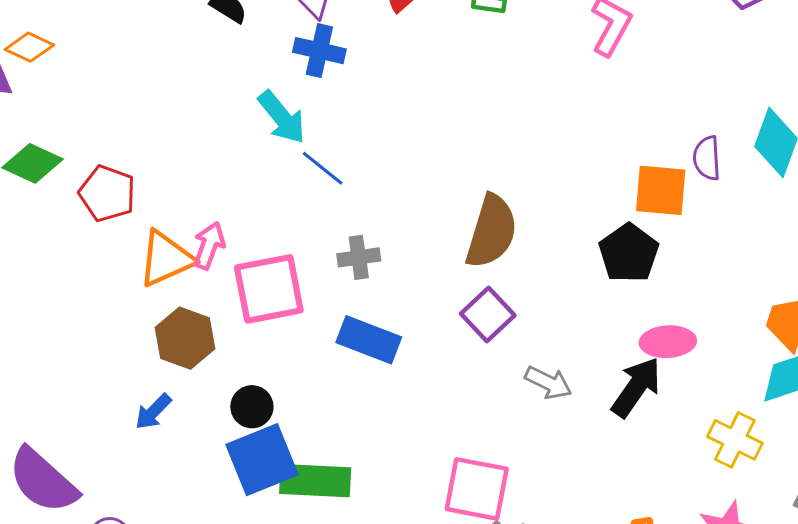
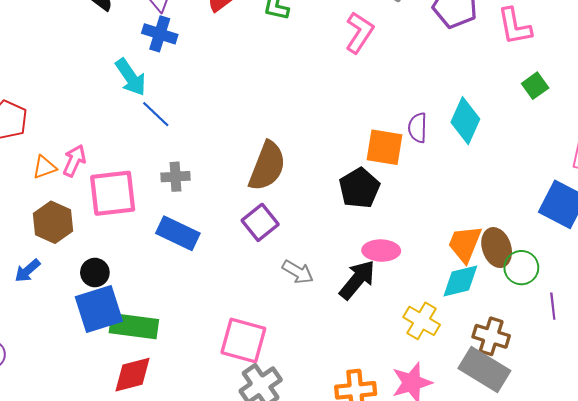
orange triangle: (166, 259) -> (44, 167), size x0.6

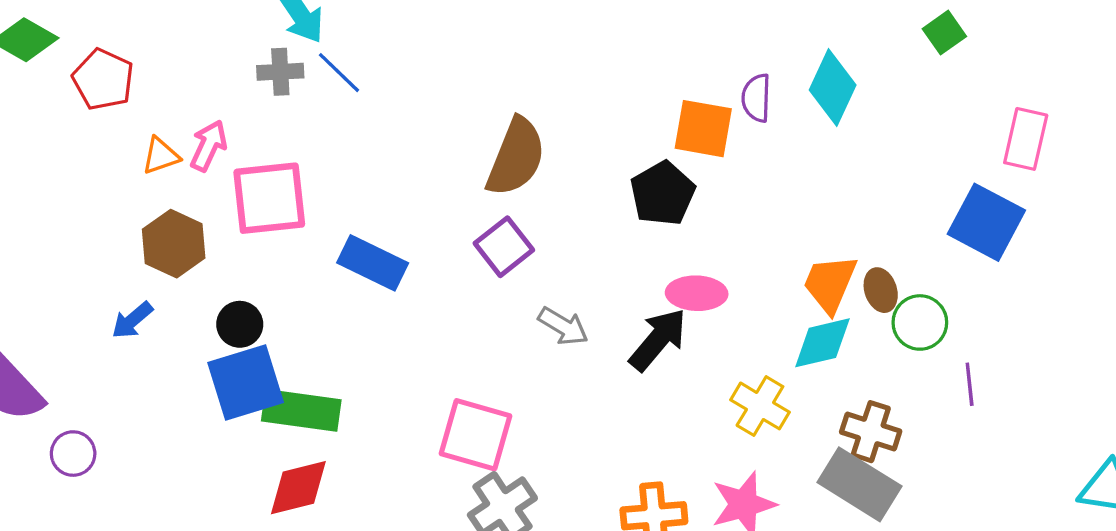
gray cross: (175, 177) -> (280, 72), moved
brown ellipse: (497, 248) -> (881, 290), size x0.7

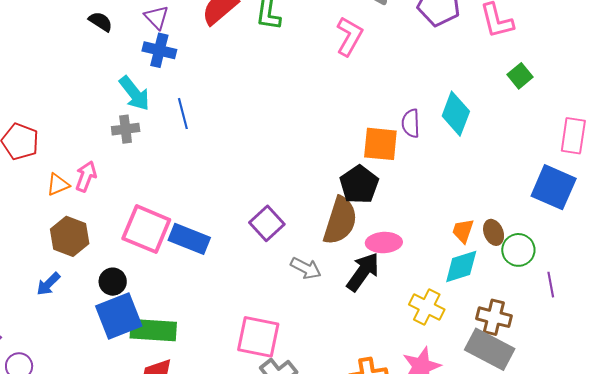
blue line: (339, 73) -> (183, 114), moved, turned 36
brown semicircle: (516, 157) -> (340, 221), moved
pink square: (269, 198) -> (146, 229), moved, turned 33
orange trapezoid: (830, 284) -> (463, 231), size x0.7

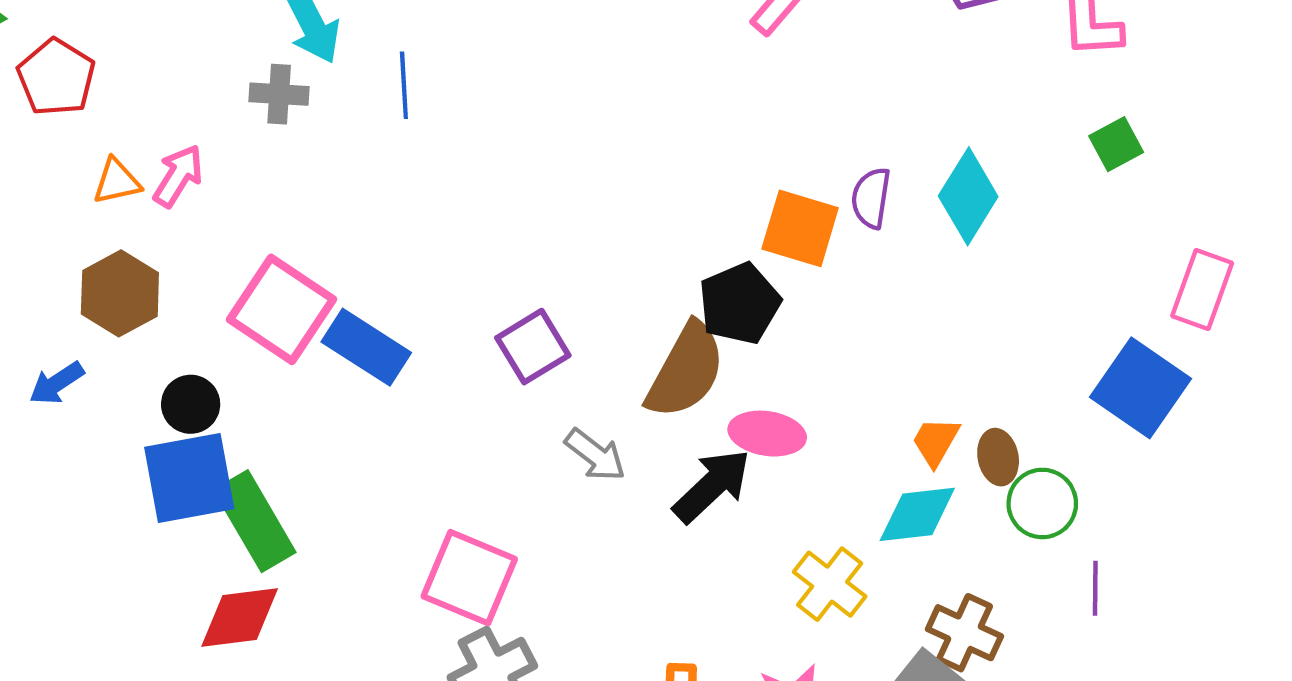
green rectangle: (153, 330) -> (255, 521), turned 45

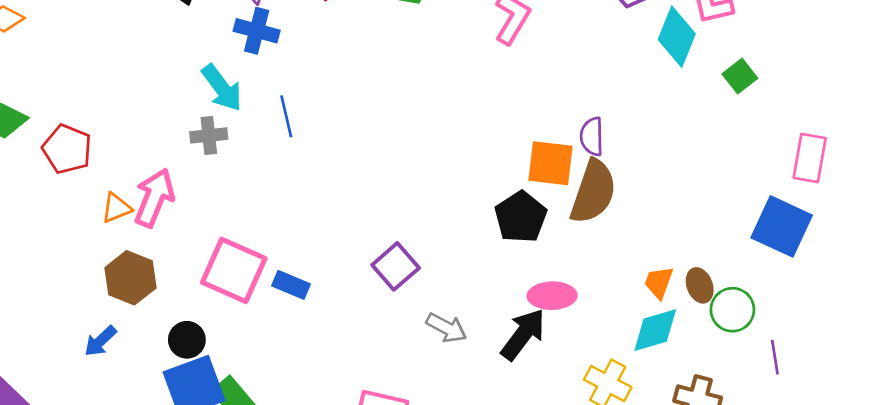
pink arrow: (178, 176) -> (154, 198), size x1.4
cyan diamond: (968, 196) -> (677, 37), moved
blue rectangle: (366, 347) -> (291, 285), size x0.7
brown semicircle: (686, 371) -> (593, 192), moved

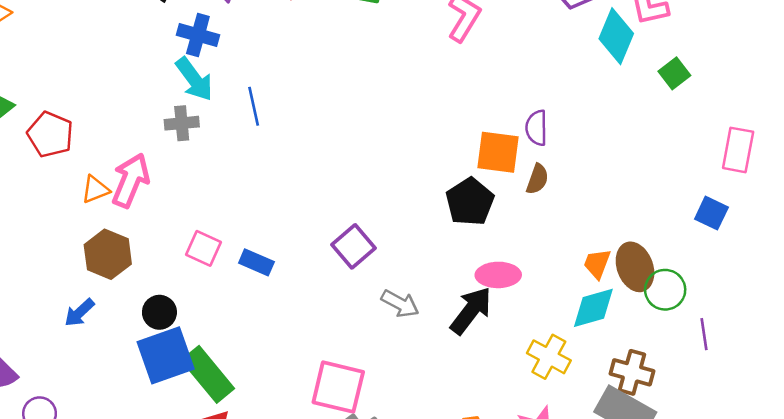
blue cross: (257, 31) -> (198, 35), moved
brown semicircle: (593, 192) -> (537, 179), size x0.5
blue square: (782, 226) -> (711, 213), size x0.6
pink square: (234, 270) -> (203, 248), size x0.6
brown ellipse: (700, 285) -> (635, 267), size x1.5

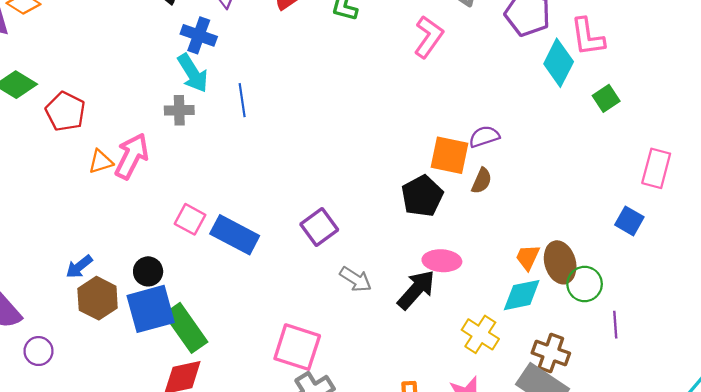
purple semicircle: (537, 128) -> (484, 137), turned 68
brown hexagon: (108, 254) -> (98, 298), moved
blue rectangle: (256, 262) -> (235, 235), size x1.6

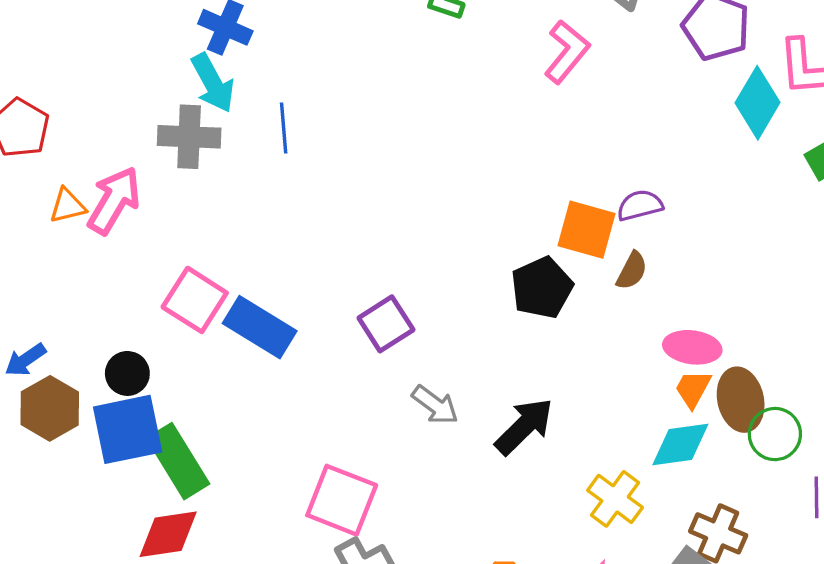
gray cross: (179, 110) -> (189, 137), size x1.4
pink square: (190, 219) -> (195, 300), size x1.4
pink ellipse: (442, 261) -> (692, 347), moved

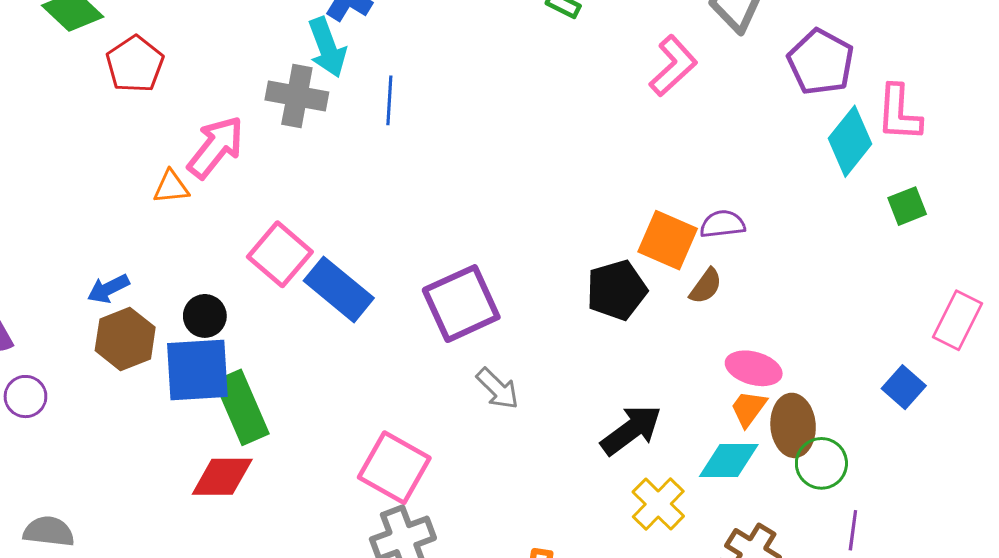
orange triangle: (68, 206) -> (171, 187), moved
purple square: (386, 324) -> (461, 304), size x1.4
black arrow: (524, 426) -> (631, 430), moved

